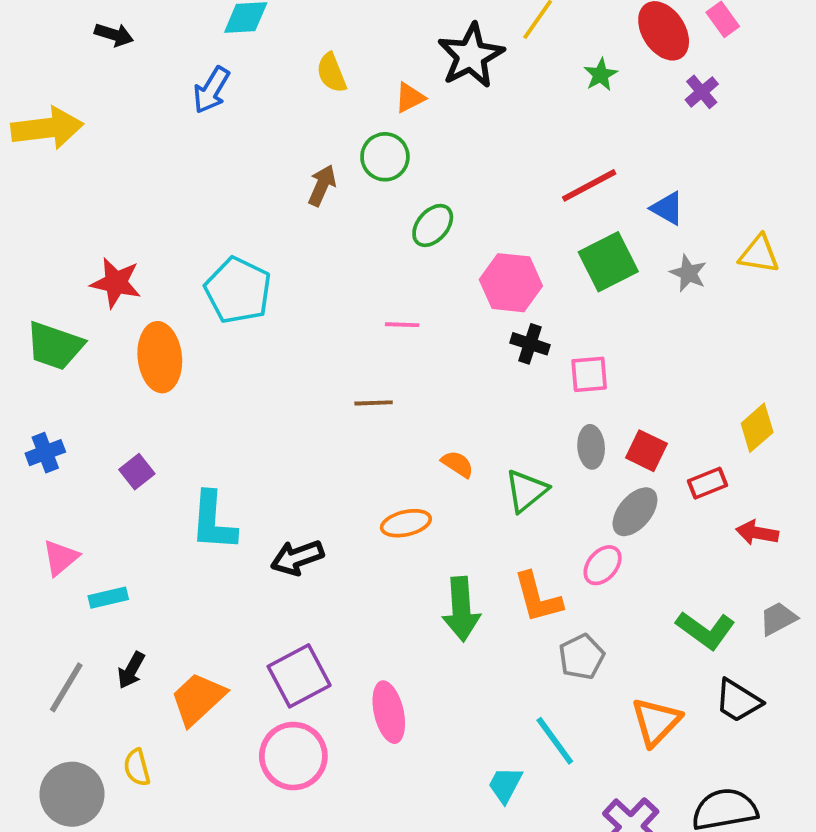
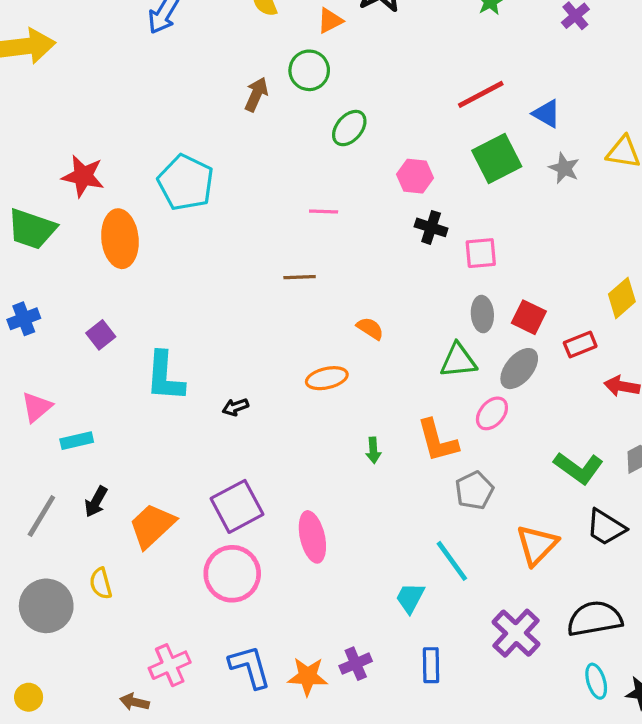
pink hexagon: (511, 283) -> (415, 176), size x0.7
green triangle: (526, 491) -> (458, 361), moved, turned 33
black arrow: (297, 558) -> (235, 407), size x0.6
green arrow: (461, 609) -> (373, 450), size x0.5

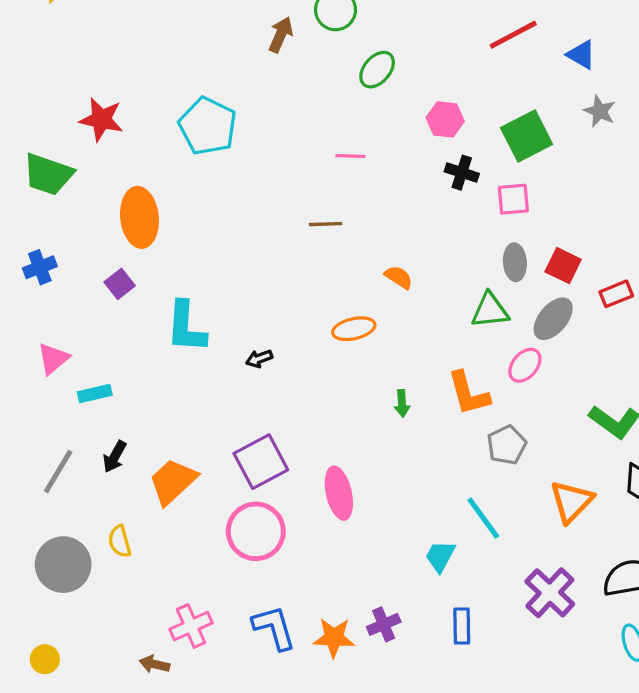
green square: (497, 158) -> (527, 136), moved
orange ellipse: (120, 239) -> (140, 217), moved

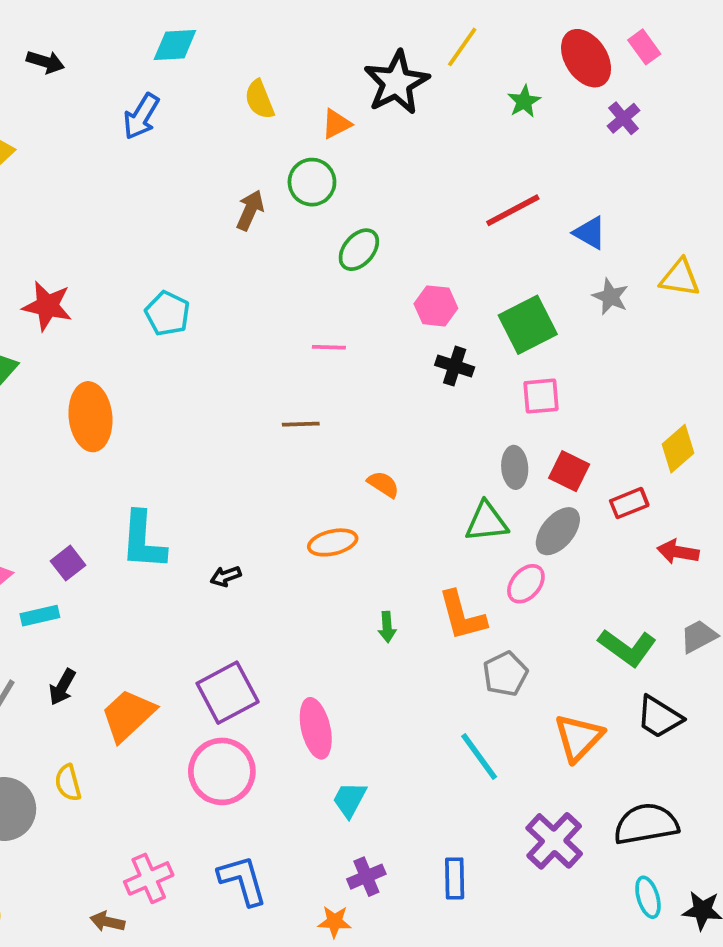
cyan pentagon: (208, 126) -> (167, 313), size x0.7
pink square: (513, 199) -> (541, 396), moved
purple square: (120, 284) -> (68, 563), moved
cyan trapezoid: (440, 556) -> (350, 800), moved
orange star: (334, 638) -> (335, 922), moved, size x0.7

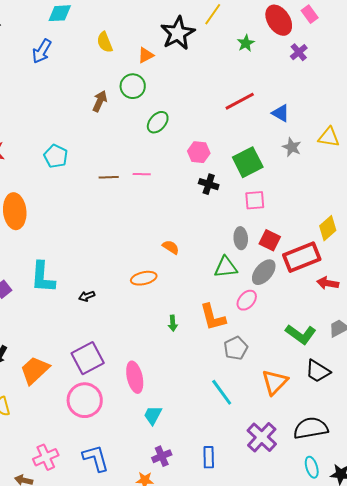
brown line: (301, 424) -> (109, 177), moved
red rectangle: (629, 503) -> (302, 257), size x1.8

